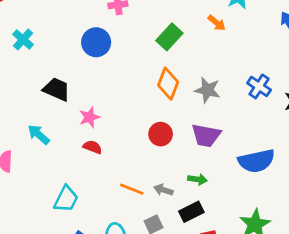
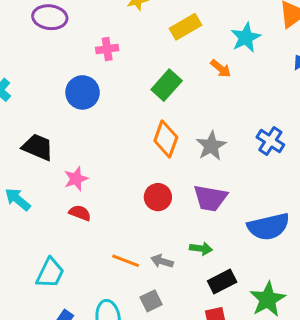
gray star: (207, 90) -> (211, 146), turned 30
black rectangle: (191, 212) -> (222, 281), moved

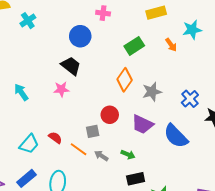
black trapezoid: (38, 147) -> (71, 66), moved
red semicircle: (80, 213) -> (55, 138), moved
blue semicircle: (268, 227) -> (176, 136), moved, turned 44
gray square: (151, 301) -> (93, 131), moved

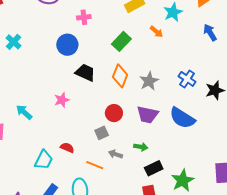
black trapezoid: (71, 66) -> (85, 73), moved
orange line: (79, 149) -> (95, 165), moved

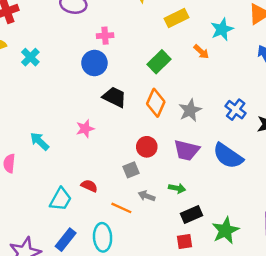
pink cross: (84, 17) -> (105, 36), moved

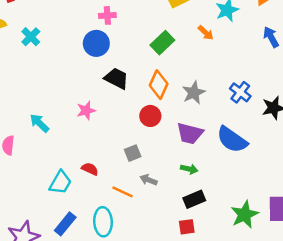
red circle: (147, 147) -> (150, 116), moved
green arrow: (177, 188) -> (189, 169), moved
green star: (225, 230) -> (245, 215), moved

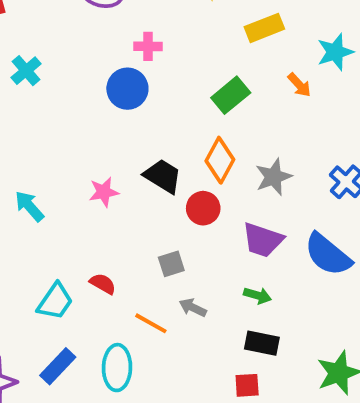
black trapezoid: (116, 78) -> (163, 176), moved
black rectangle: (194, 199) -> (262, 343), turned 30

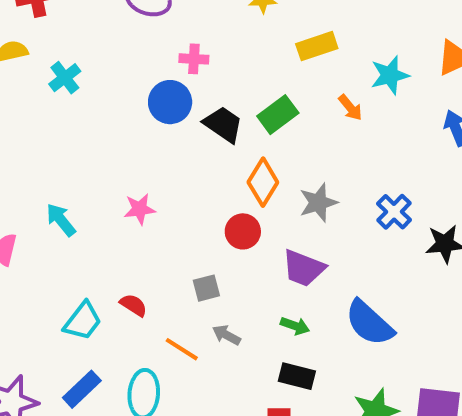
black trapezoid: (163, 176) -> (223, 124), moved
blue semicircle: (328, 255) -> (369, 323), moved

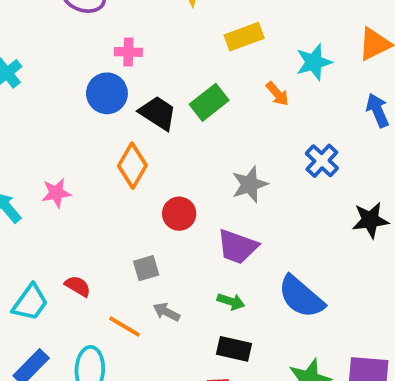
orange diamond: (263, 182) -> (132, 166), moved
pink star: (139, 209) -> (56, 193), moved
blue cross: (394, 212) -> (322, 161), moved

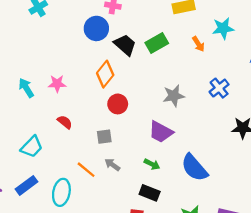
red circle: (179, 214) -> (118, 104), moved
red semicircle: (78, 286) -> (65, 122), moved

